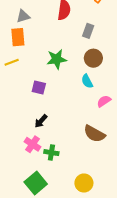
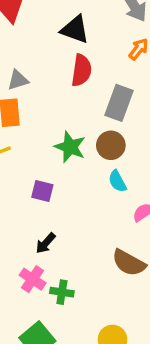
gray rectangle: (88, 31) -> (119, 103), size x1.5
brown circle: (93, 58) -> (111, 145), moved
green star: (57, 59) -> (70, 147), turned 30

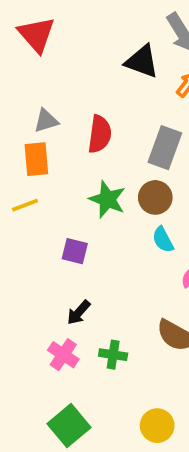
black triangle: (75, 29) -> (142, 61), moved
red semicircle: (81, 70) -> (100, 134), moved
green cross: (62, 292) -> (113, 355), moved

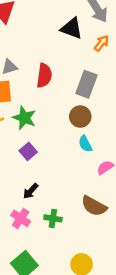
green star: (107, 199) -> (24, 118), moved
purple square: (75, 251) -> (28, 151), turned 35

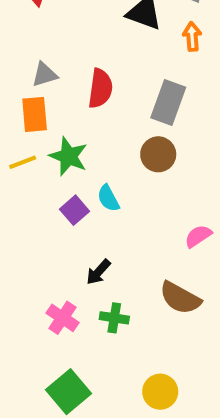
orange arrow: (101, 43) -> (192, 37), turned -42
cyan semicircle: (85, 144) -> (108, 198), moved
black arrow: (31, 191) -> (98, 272), moved

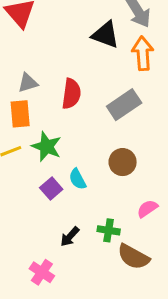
orange arrow: (192, 37) -> (143, 53), size x1.5
gray rectangle: (168, 102) -> (124, 105), turned 36
brown circle: (158, 154) -> (123, 162), moved
green cross: (114, 318) -> (109, 230), moved

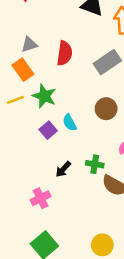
orange rectangle: (20, 114) -> (23, 70), turned -30
pink cross: (42, 272) -> (41, 198), turned 30

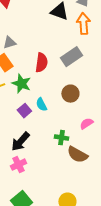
red semicircle: (64, 53) -> (41, 63), moved
black arrow: (63, 169) -> (20, 142), moved, size x1.5

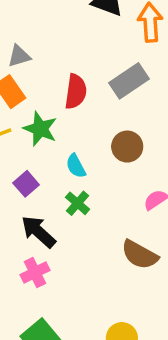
purple square: (24, 111) -> (26, 184), moved
green cross: (61, 138) -> (78, 203), moved, turned 32
black arrow: (20, 142) -> (39, 232), turned 90

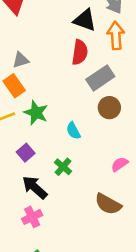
red semicircle: (76, 92) -> (80, 52), moved
brown circle: (127, 147) -> (109, 108), moved
cyan semicircle: (76, 166) -> (73, 131), moved

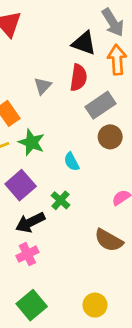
gray triangle: (21, 60) -> (43, 86), moved, turned -30
purple square: (26, 153) -> (21, 185), size x1.5
black arrow: (35, 187) -> (30, 222), turned -68

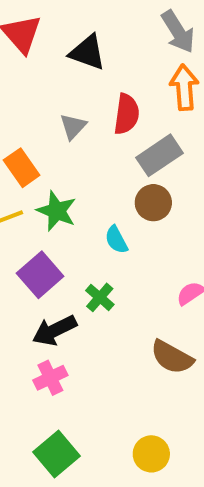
black triangle: (84, 43) -> (87, 52), moved
brown circle: (110, 137) -> (153, 203), moved

